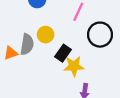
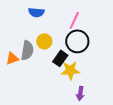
black circle: (100, 35) -> (77, 41), moved

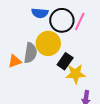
yellow circle: (44, 41) -> (48, 43), size x1.5
black circle: (77, 41) -> (62, 20), moved

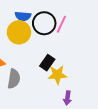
yellow circle: (48, 43) -> (19, 32), moved
gray semicircle: (30, 53) -> (14, 79), moved

